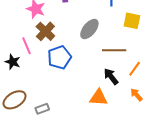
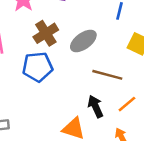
brown cross: (45, 31) -> (46, 33), moved

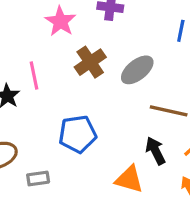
blue pentagon: (38, 67) -> (78, 134), moved

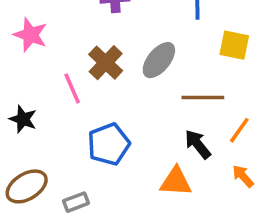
pink star: (60, 21) -> (30, 35), moved
pink line: (34, 76) -> (72, 88), moved

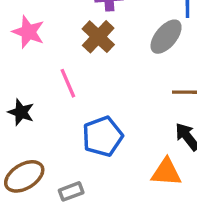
gray ellipse: (159, 60) -> (166, 37), moved
brown cross: (106, 63) -> (98, 37), moved

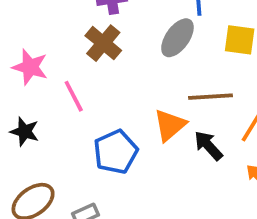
pink star: (28, 32) -> (30, 67), moved
orange triangle: (166, 172) -> (170, 125), moved, turned -40

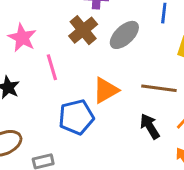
gray ellipse: (177, 38) -> (124, 35), moved
orange triangle: (170, 125) -> (106, 90), moved

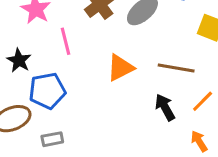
blue pentagon: (76, 117) -> (47, 91), moved

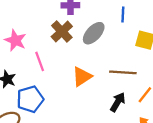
black arrow: (165, 107) -> (118, 102), turned 66

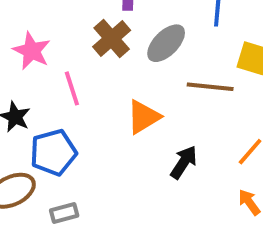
brown line: (123, 72) -> (210, 87), moved
black arrow: (118, 102) -> (184, 162), moved

